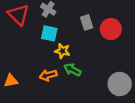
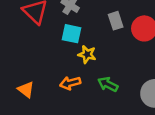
green arrow: (72, 70) -> (108, 84), moved
orange triangle: (11, 81) -> (26, 90), turned 48

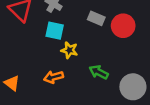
gray rectangle: (116, 21) -> (96, 18), turned -49
green arrow: (108, 84) -> (99, 72), moved

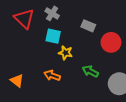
red circle: (123, 26) -> (111, 42), moved
orange arrow: (53, 77) -> (52, 75), turned 35

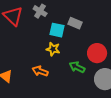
cyan square: (53, 36) -> (57, 30), moved
red circle: (111, 42) -> (97, 53), moved

